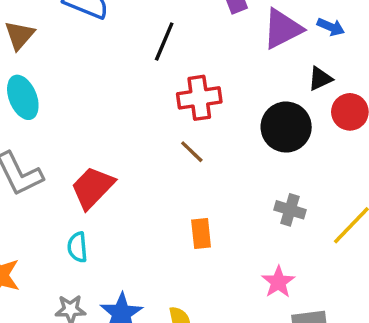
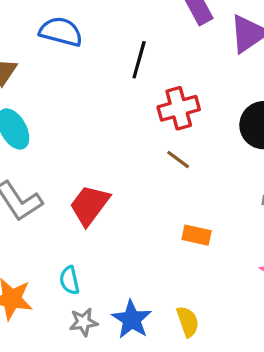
orange rectangle: (201, 233) -> (197, 235), turned -64
cyan semicircle: (77, 247) -> (69, 280), moved

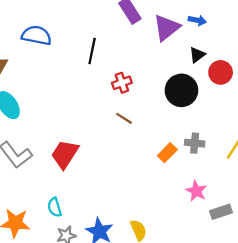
red cross: (179, 108) -> (122, 83), size x0.7
orange rectangle: (197, 235) -> (167, 153), moved, turned -54

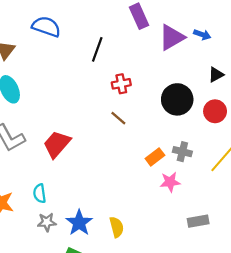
black triangle: (197, 55) -> (216, 75), moved
red circle: (221, 72) -> (215, 111), moved
pink star: (196, 191) -> (170, 182), moved, turned 30

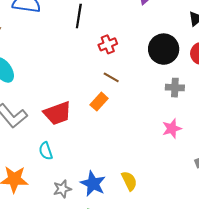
red trapezoid: (57, 144) -> (57, 113), turned -140
gray cross: (182, 152) -> (175, 88), moved
orange rectangle: (155, 157) -> (99, 102), moved
cyan semicircle: (40, 193) -> (46, 151), moved

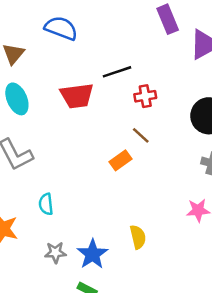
black line: (79, 16) -> (117, 72), moved, turned 50
red trapezoid: (57, 113) -> (77, 96), moved
yellow semicircle: (129, 181) -> (138, 237), moved

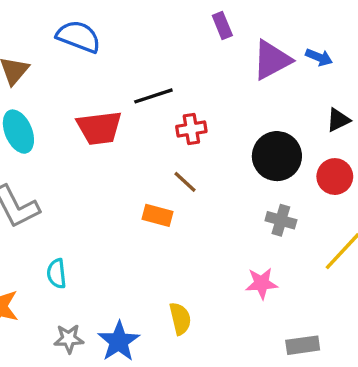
purple rectangle: (168, 19) -> (222, 25), size x0.7
orange rectangle: (121, 160) -> (157, 215), turned 50

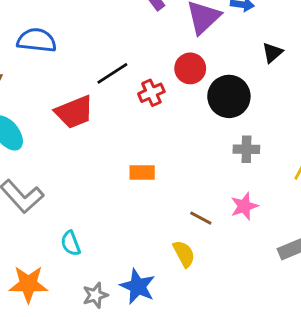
red circle: (335, 177) -> (190, 68), moved
brown line: (185, 182) -> (201, 218), moved

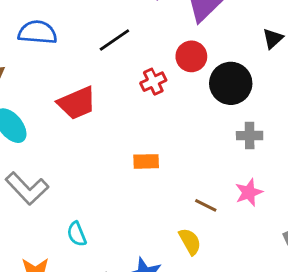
black line: (112, 73) -> (114, 40), moved

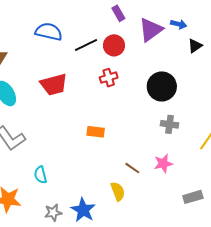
blue semicircle: (37, 32) -> (49, 32), moved
black triangle: (273, 39) -> (195, 46), moved
red circle: (191, 56) -> (114, 45), moved

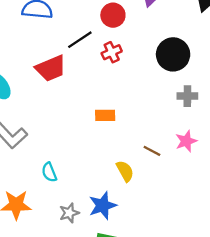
black line: (86, 45) -> (80, 40), moved
yellow semicircle: (118, 191) -> (125, 171), moved
blue star: (83, 210) -> (103, 206), turned 30

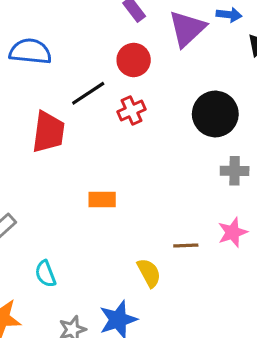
red trapezoid: (51, 68) -> (48, 132), turned -60
orange rectangle: (105, 115) -> (102, 200), moved
brown line: (152, 151) -> (186, 245), turned -30

